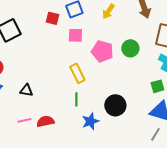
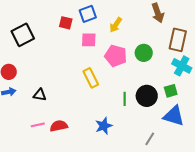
yellow arrow: (108, 11) -> (116, 25), moved
green line: (76, 99) -> (125, 99), moved
black circle: (115, 105) -> (147, 96), moved
gray line: (155, 134) -> (150, 139), moved

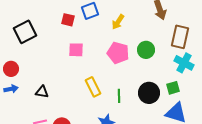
pink square: (89, 40) -> (76, 50), moved
yellow rectangle: (91, 78) -> (93, 87), moved
green line: (125, 99) -> (119, 96), moved

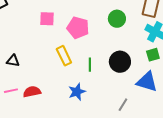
pink pentagon: (118, 53) -> (78, 28), moved
green square: (173, 88) -> (153, 55), moved

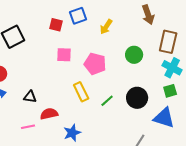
green line: (90, 65) -> (107, 101), turned 48
red semicircle: (32, 92) -> (49, 114), moved
blue star: (77, 92) -> (72, 133), moved

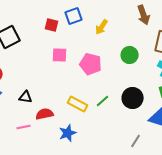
yellow rectangle: (81, 92) -> (78, 104), moved, turned -36

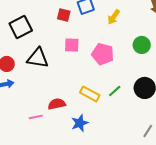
black triangle: (26, 97) -> (38, 58), moved, size x1.6

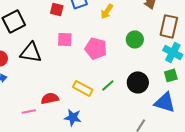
blue star: (80, 123) -> (73, 117), turned 30

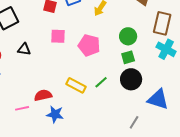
black triangle: (31, 52) -> (24, 49), size x0.6
green square: (171, 75) -> (128, 57), moved
blue star: (73, 117) -> (55, 114), moved

